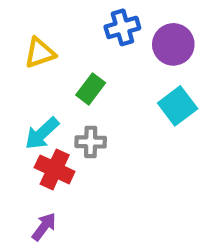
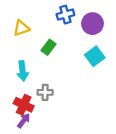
cyan arrow: (42, 133) -> (23, 71), turned -54
gray cross: (91, 142) -> (45, 92), moved
red cross: (55, 169) -> (24, 105), moved

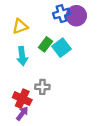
purple circle: (92, 24) -> (76, 16), moved
cyan square: (95, 56) -> (61, 48), moved
cyan arrow: (23, 71) -> (22, 56), moved

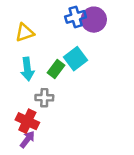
green rectangle: (46, 44) -> (56, 69), moved
gray cross: (42, 87) -> (44, 98), moved

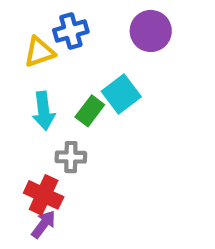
blue cross: (76, 17) -> (71, 31), moved

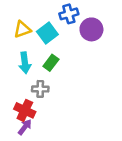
blue cross: (71, 31) -> (69, 14), moved
purple circle: (151, 31) -> (91, 29), moved
cyan square: (121, 94) -> (47, 33), moved

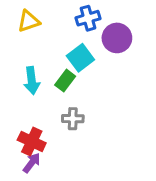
yellow triangle: (22, 29) -> (29, 21), moved
cyan square: (47, 33) -> (80, 58), moved
gray cross: (40, 89) -> (73, 119), moved

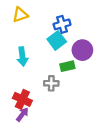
blue cross: (88, 18) -> (62, 24), moved
purple circle: (117, 38) -> (82, 50), moved
green rectangle: (65, 81) -> (67, 66), moved, turned 40

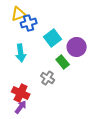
blue cross: (62, 24) -> (29, 23), moved
green rectangle: (67, 66) -> (63, 62), turned 64
gray cross: (51, 83) -> (48, 78), turned 32

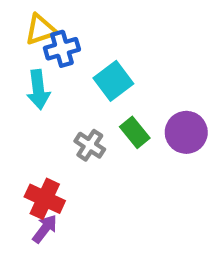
purple circle: (77, 47) -> (186, 132), moved
cyan arrow: (21, 53) -> (38, 89), moved
gray cross: (48, 78) -> (90, 145), moved

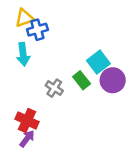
cyan square: (113, 81) -> (98, 62), moved

